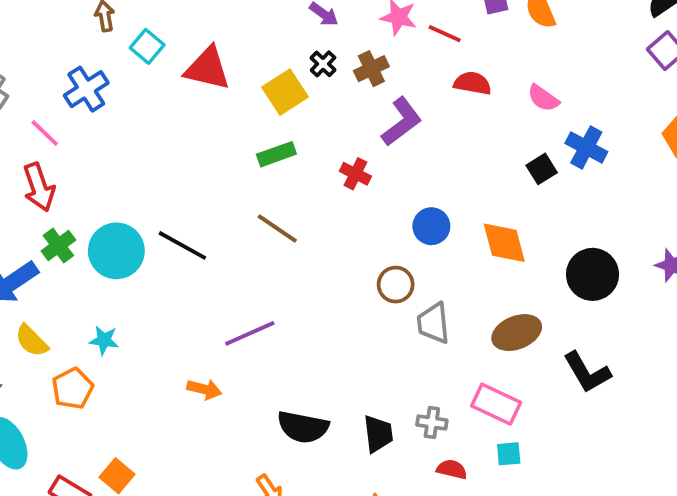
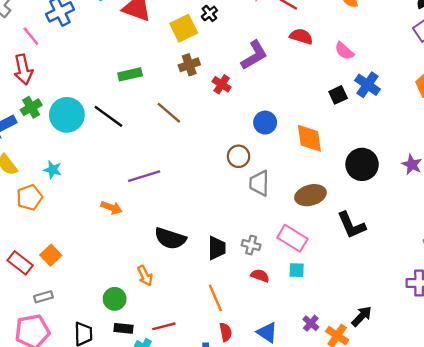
brown cross: (371, 69) -> (189, 65), moved
green rectangle: (276, 154) -> (130, 74), moved

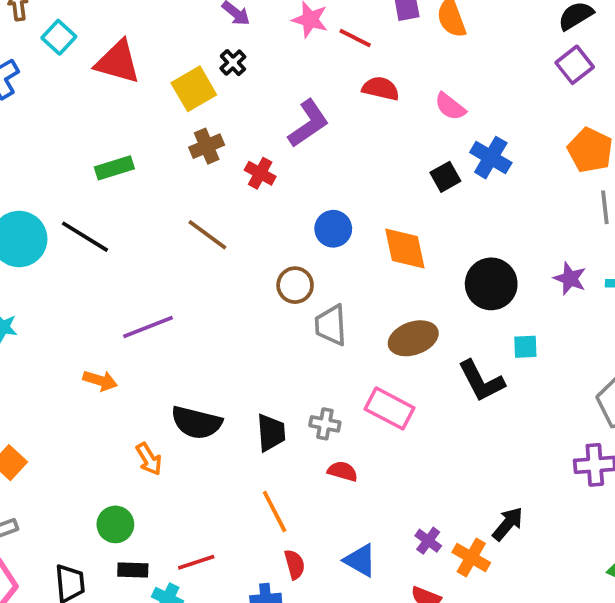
brown line: (169, 113) -> (207, 235), moved
cyan square: (297, 270) -> (525, 347), moved
orange arrow: (145, 276) -> (149, 459), moved

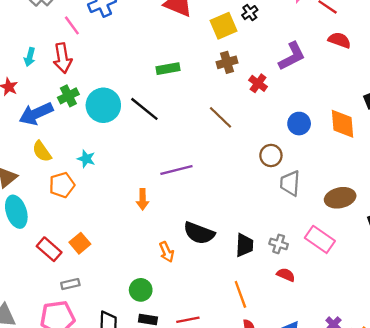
orange diamond: (405, 249) -> (343, 124), moved
orange arrow: (100, 381) -> (143, 199), turned 66

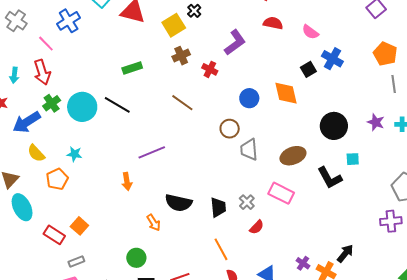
gray cross: (279, 244) -> (247, 202), turned 35
red semicircle: (286, 275) -> (257, 227), turned 119

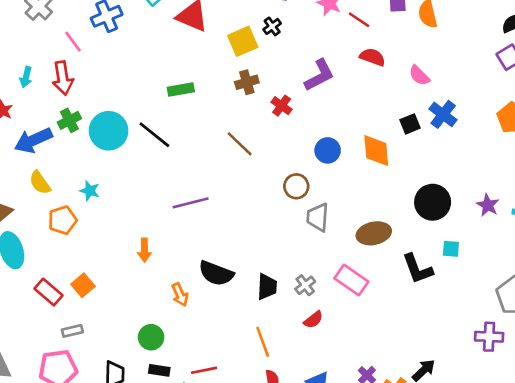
orange arrow: (127, 181) -> (144, 250), moved

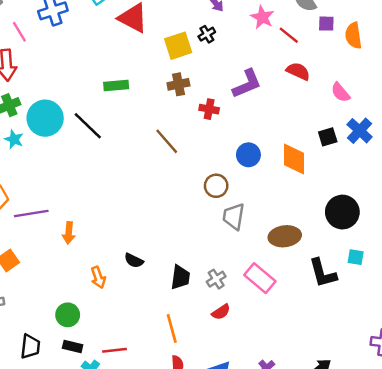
red cross: (282, 106) -> (209, 109), turned -30
cyan star: (90, 191) -> (14, 139), moved
purple line: (191, 203) -> (31, 213), moved
black semicircle: (216, 273) -> (134, 261), size x0.6

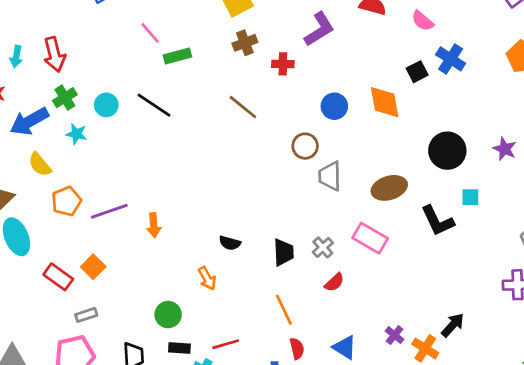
pink line: (19, 32) -> (150, 33), moved
cyan circle: (45, 118) -> (106, 105), size x0.6
orange arrow: (98, 277) -> (207, 278), moved

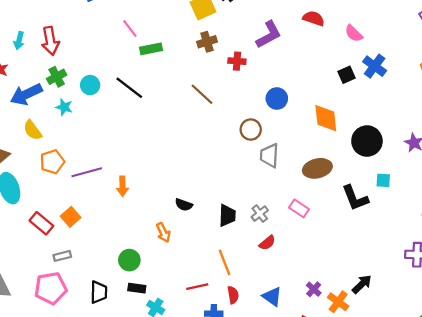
orange diamond: (385, 102) -> (326, 118), moved
pink rectangle: (370, 238) -> (299, 208), size x0.7
red line: (226, 344) -> (197, 287), moved

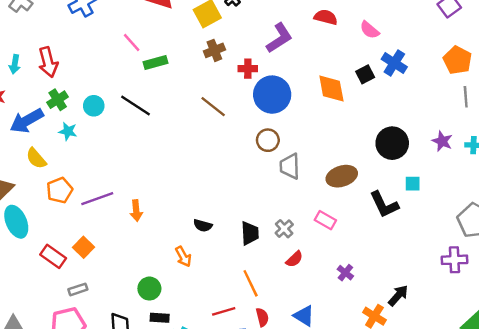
blue circle: (277, 99) -> (272, 95), moved, size x1.6
orange diamond: (326, 118) -> (331, 88), moved
purple cross: (314, 289) -> (345, 273), moved

